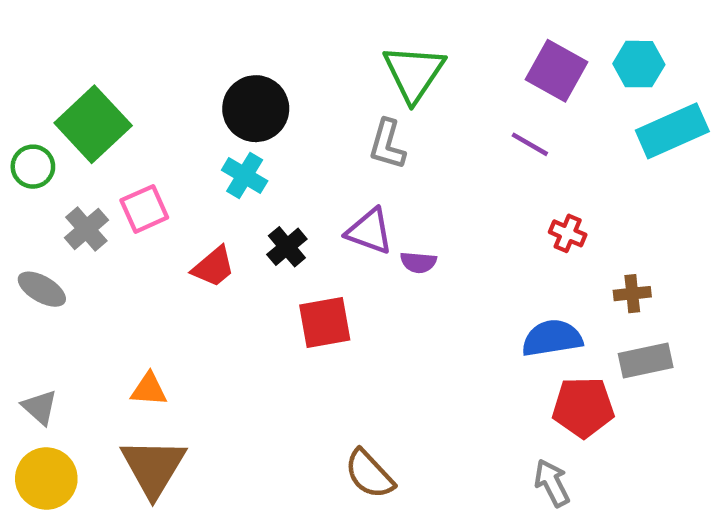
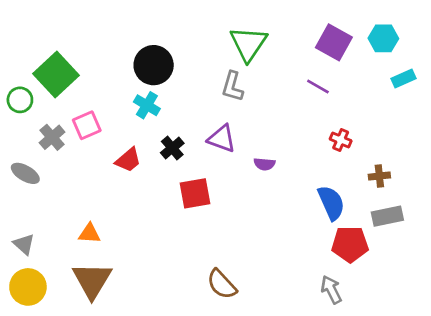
cyan rectangle: (672, 131) -> (403, 78), size x0.6
purple semicircle: (418, 262) -> (264, 164), moved
blue semicircle: (552, 338) -> (331, 203), turned 75

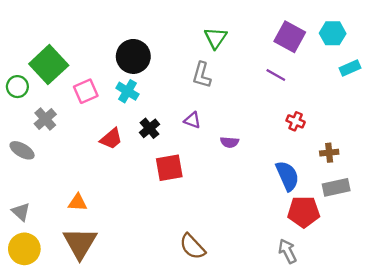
green triangle: (248, 44) -> (216, 38), size x0.7
pink square: (87, 125) -> (86, 91), moved
purple triangle: (222, 139) -> (192, 120), size x0.7

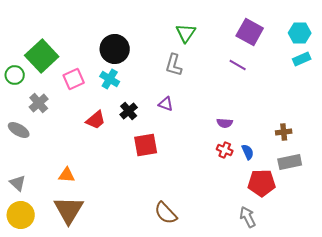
cyan hexagon: (333, 33) -> (300, 33), moved
red cross: (296, 121) -> (225, 150), moved
purple semicircle: (229, 142) -> (225, 123), moved
blue semicircle: (287, 176) -> (248, 152), size x0.6

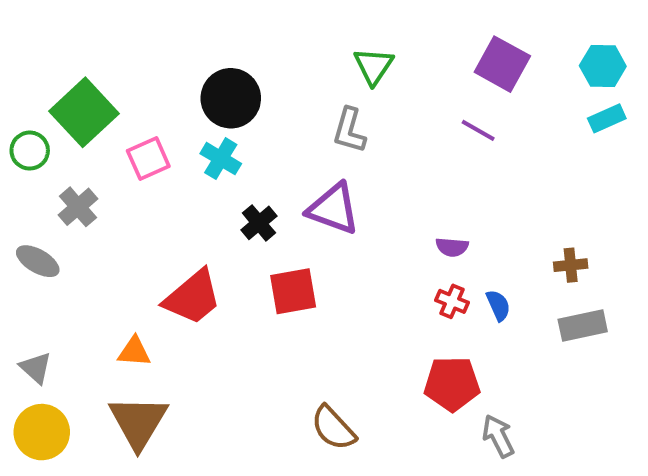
purple triangle: (166, 104) -> (333, 209), size x1.8
red trapezoid: (96, 120) -> (193, 297), moved, size x1.5
red pentagon: (262, 183) -> (452, 384), moved

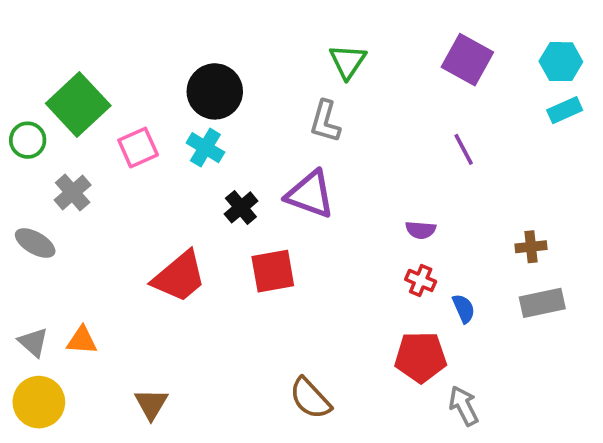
purple line: (478, 130) -> (464, 149), moved, turned 32
blue semicircle: (498, 305) -> (464, 309), moved
orange triangle: (134, 352) -> (82, 340), moved
brown triangle: (138, 422) -> (151, 404), moved, size x0.6

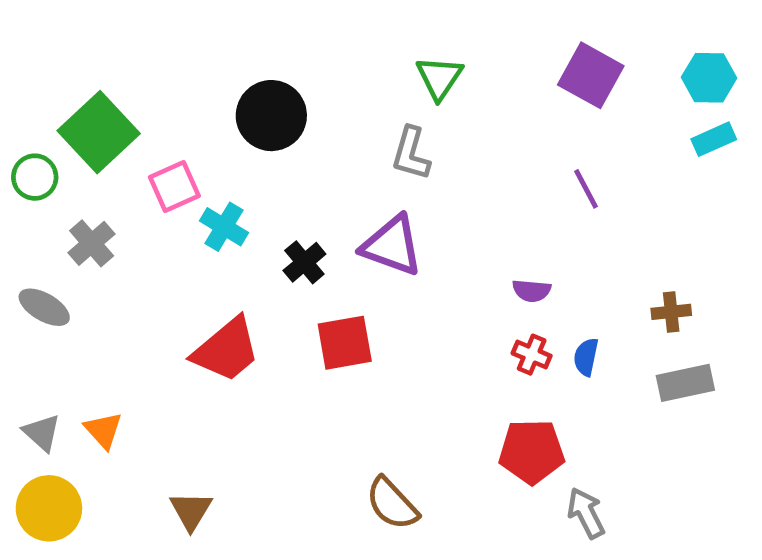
cyan cross: (205, 148) -> (224, 227), moved
blue semicircle: (464, 309) -> (586, 357), moved, turned -144
orange triangle: (82, 340) -> (103, 430), turned 44

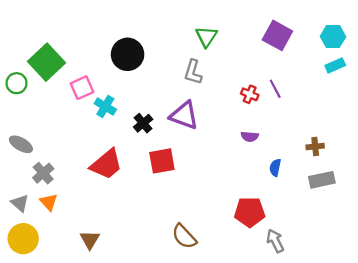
gray cross: (92, 243) -> (43, 173), moved
red cross: (532, 355) -> (250, 94), moved

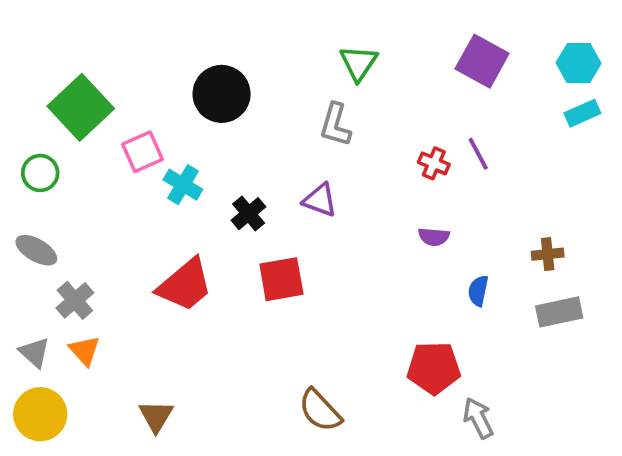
green circle: (17, 83) -> (40, 173), moved
purple triangle: (184, 115) -> (320, 200), size x0.7

